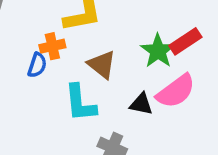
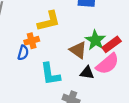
red rectangle: (185, 41) -> (112, 44), moved
brown triangle: (102, 65) -> (78, 50), moved

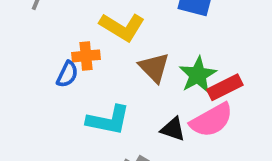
yellow L-shape: (49, 21) -> (122, 27), turned 35
brown triangle: (78, 50) -> (154, 68), moved
cyan L-shape: (50, 74) -> (108, 120), turned -80

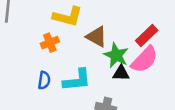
blue semicircle: (67, 74) -> (44, 80), moved
green star: (198, 75) -> (116, 55), moved

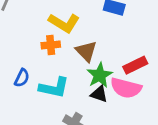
orange cross: (50, 43) -> (51, 45), moved
pink semicircle: (144, 60) -> (126, 88), turned 44

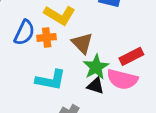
blue semicircle: (22, 78) -> (24, 33), moved, size x1.4

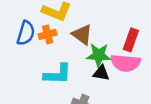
red rectangle: (131, 56) -> (131, 40), turned -35
green star: (96, 67) -> (99, 55), turned -30

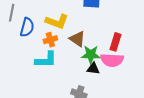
blue semicircle: (26, 33) -> (27, 27), moved
cyan L-shape: (58, 74) -> (46, 60), moved

